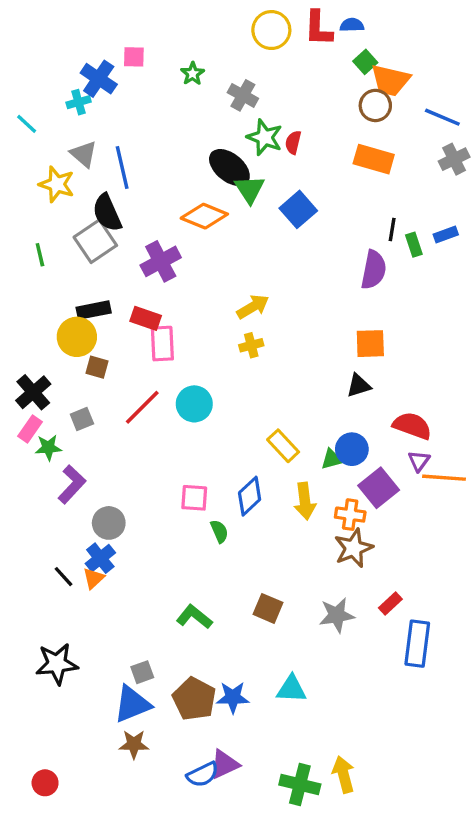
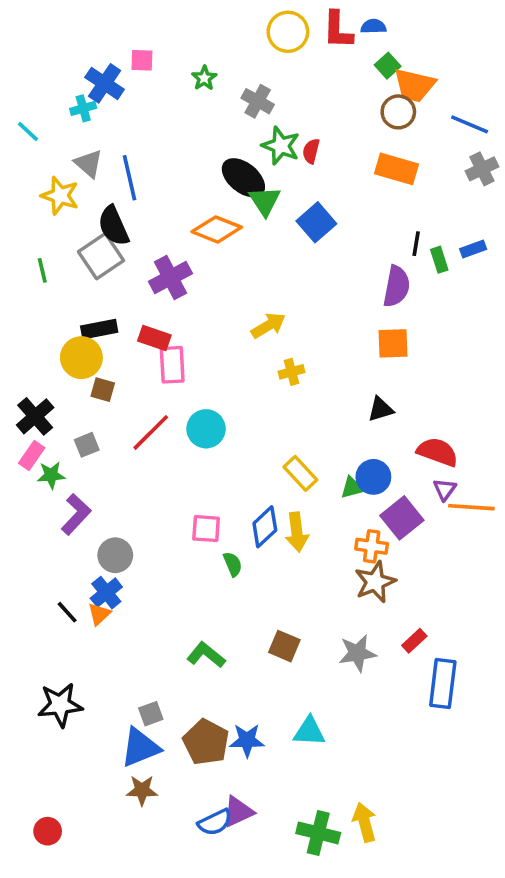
orange square: (370, 344) -> (393, 343), moved
yellow cross: (251, 345) -> (291, 372), moved
yellow arrow: (305, 501) -> (297, 532), moved

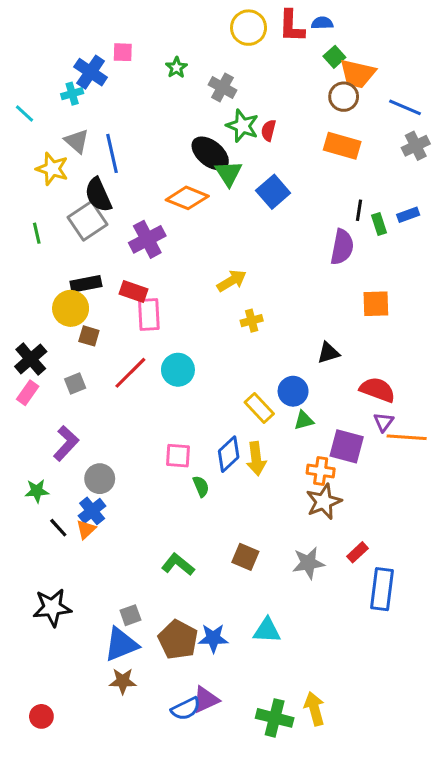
orange square: (393, 343) -> (376, 304), moved
green star: (51, 475) -> (37, 491), moved
blue circle: (373, 477) -> (293, 391), moved
purple square: (402, 518) -> (347, 446), turned -36

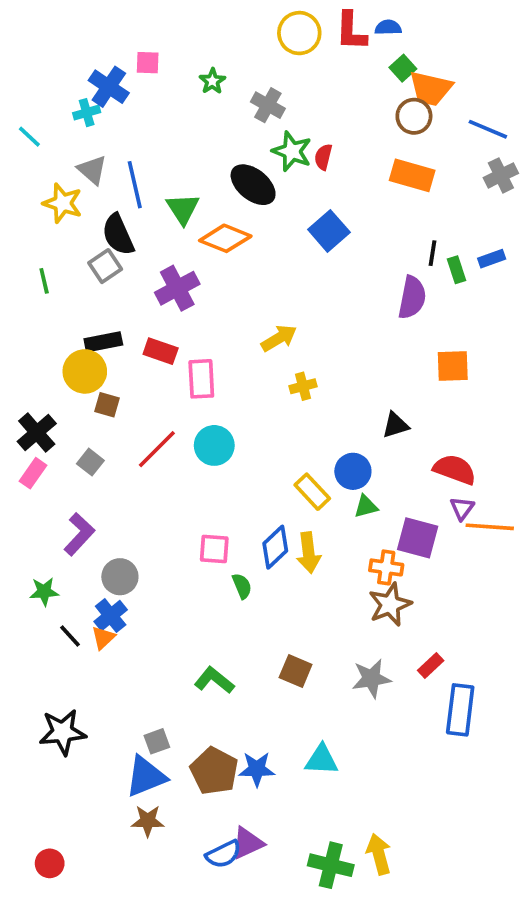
green triangle: (229, 173) -> (183, 209), moved
gray square: (87, 221) -> (105, 266), size x0.7
pink rectangle: (149, 314) -> (201, 379), moved
gray square: (75, 384) -> (90, 462), turned -30

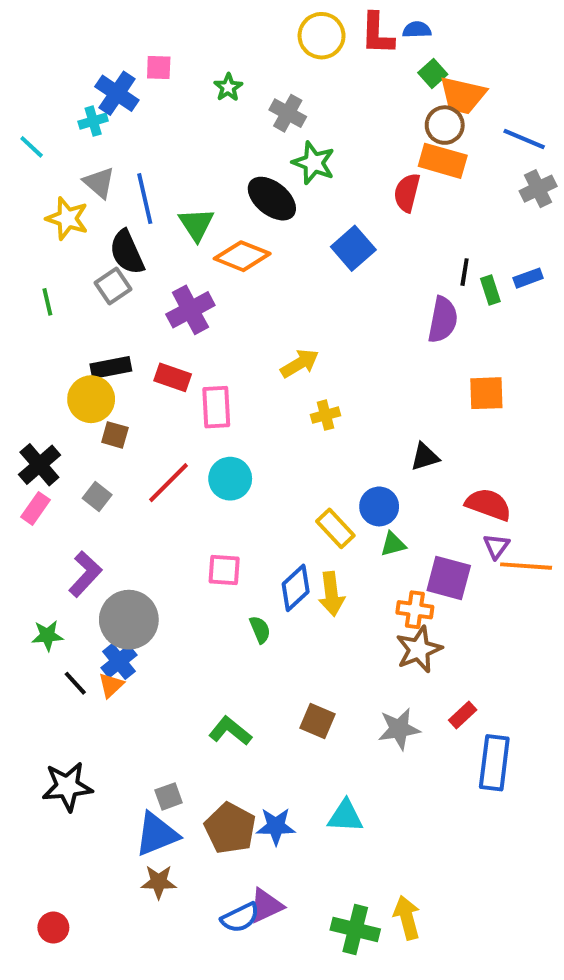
red semicircle: (323, 157) -> (407, 193), moved, size x1.4
orange rectangle: (412, 175) -> (443, 161), moved
pink square: (214, 549) -> (224, 570), moved
gray circle: (120, 577) -> (129, 620), size x1.5

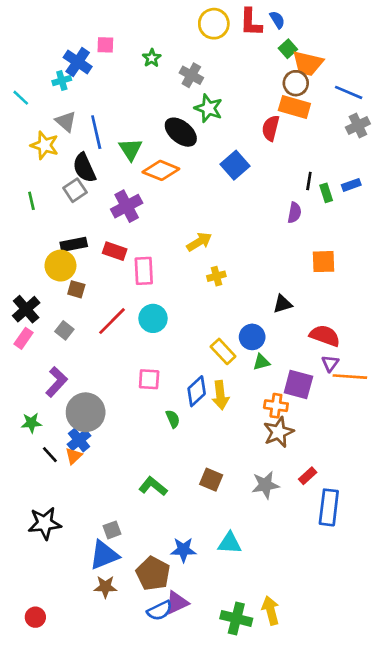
blue semicircle: (417, 30) -> (277, 20), turned 60
purple semicircle: (443, 320) -> (294, 213), size x0.7
brown pentagon: (230, 828) -> (153, 574), moved

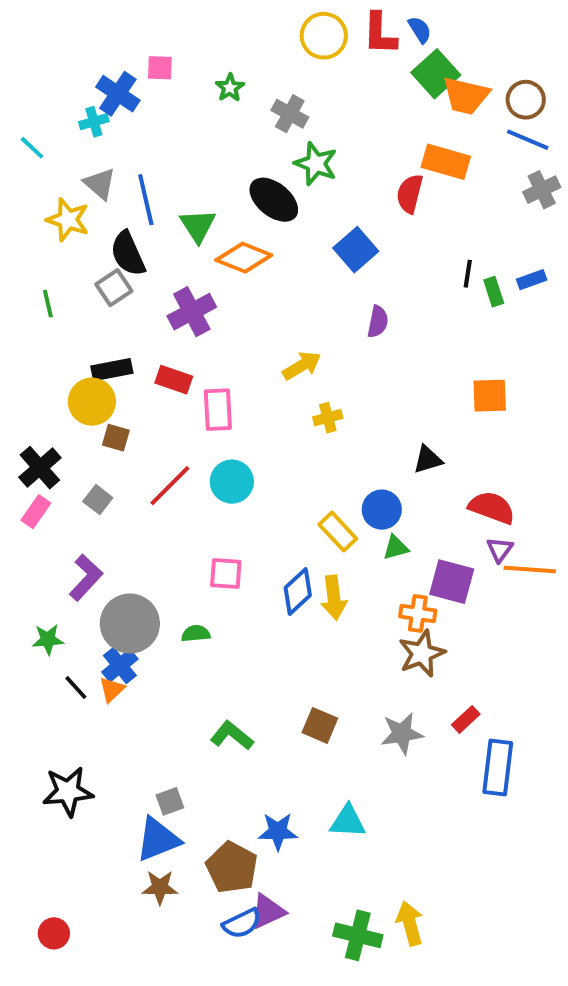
green square: (288, 49) -> (436, 74), size x1.6
brown circle: (296, 83) -> (526, 100), moved
purple semicircle: (294, 213) -> (378, 322), moved
green semicircle: (173, 419) -> (196, 634), moved, turned -72

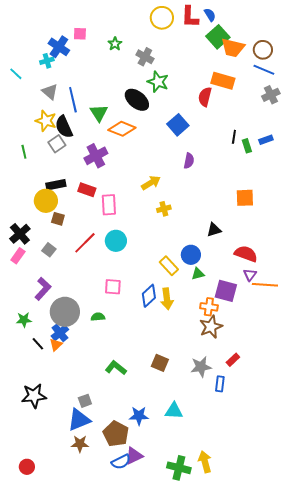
yellow star: (68, 220) -> (46, 121), moved
blue rectangle: (498, 767) -> (220, 384), moved, size x0.6

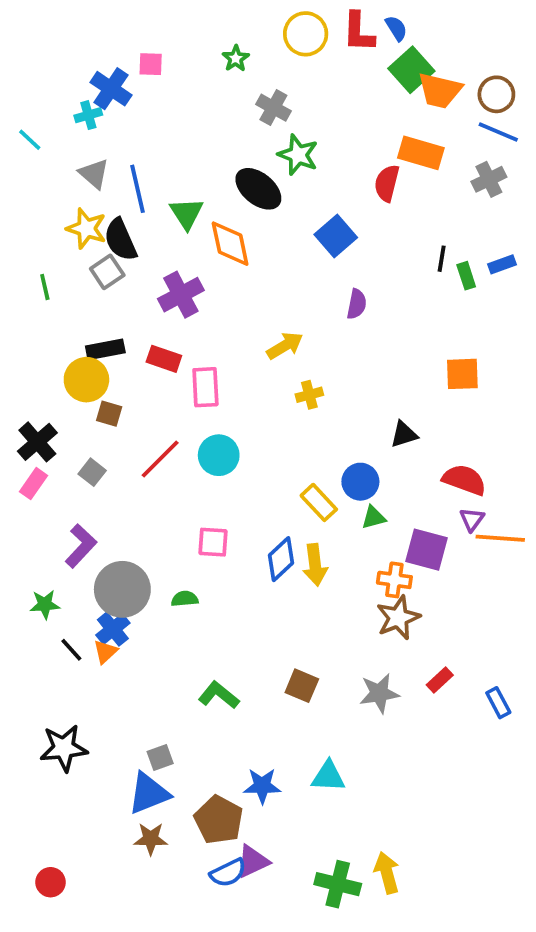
green star: (115, 44) -> (236, 58), moved
gray cross: (271, 95) -> (489, 179), moved
orange diamond: (122, 129) -> (230, 244), turned 56
blue rectangle: (220, 384) -> (498, 703), moved, turned -35

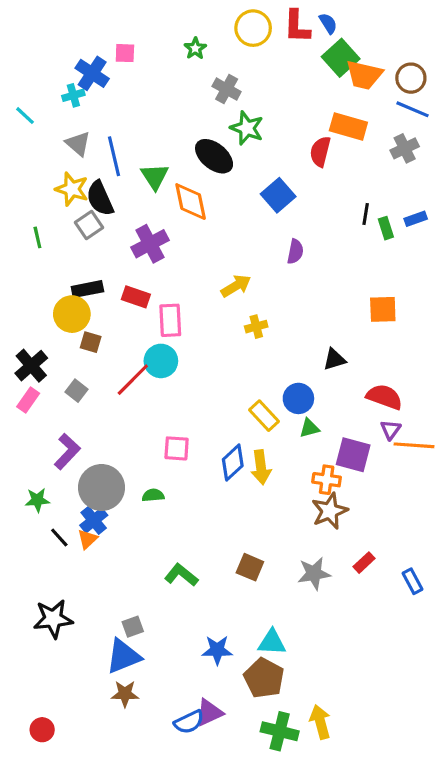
cyan circle: (219, 455) -> (161, 361), moved
brown pentagon: (219, 820) -> (264, 678), moved

